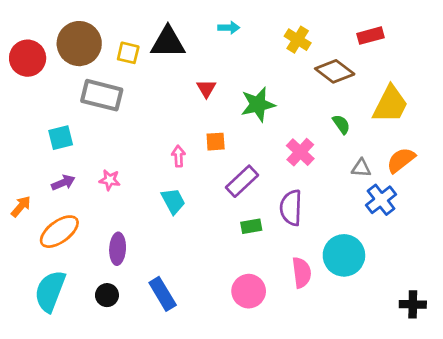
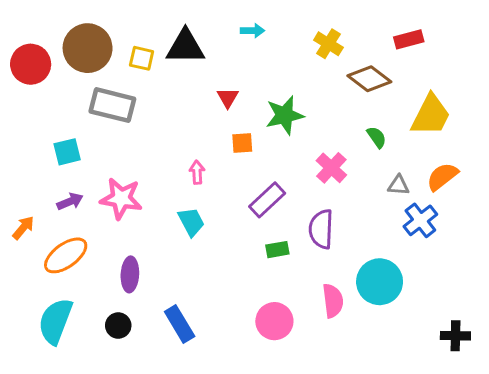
orange square: (216, 142) -> (242, 143), moved
pink star: (110, 180) -> (121, 198), size x1.8

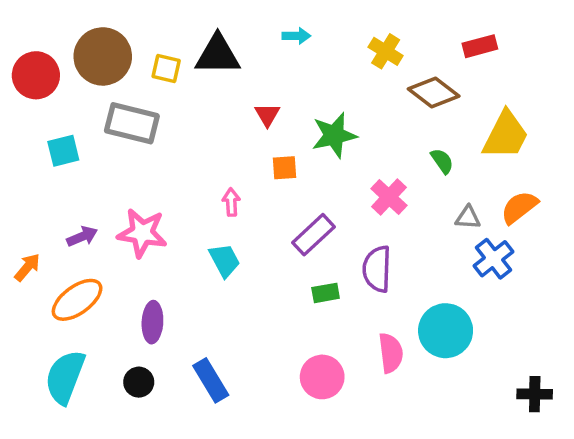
cyan square: (67, 152) -> (63, 151), moved

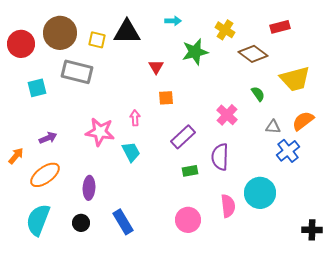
green star: (334, 135) -> (195, 52), moved
yellow trapezoid: (506, 135) -> (295, 79), turned 48
pink star: (142, 233) -> (100, 132), moved

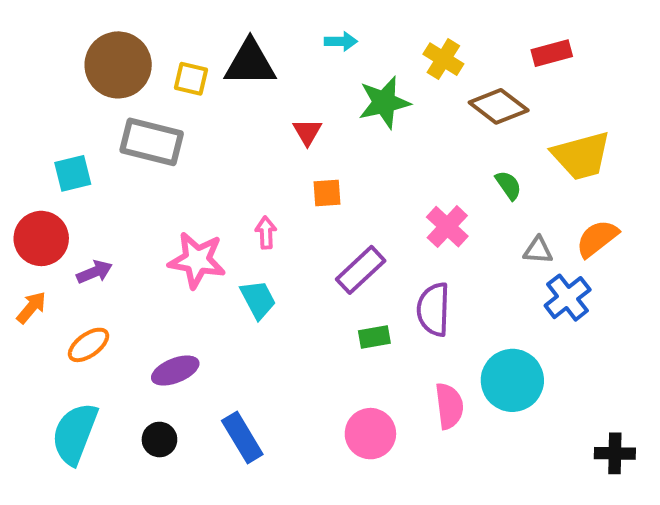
red circle: (21, 44) -> (41, 238), moved
orange ellipse: (45, 175) -> (89, 345), size x0.7
purple ellipse: (89, 188) -> (175, 371), turned 65

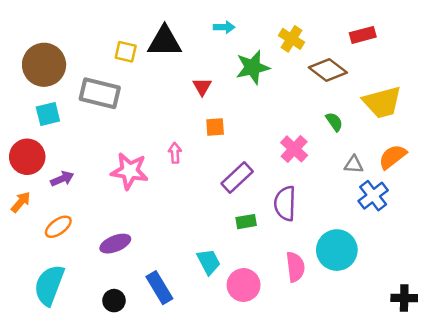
brown circle: (118, 65) -> (44, 65), moved
cyan trapezoid: (258, 300) -> (209, 262), moved
black circle: (159, 440) -> (114, 301), moved

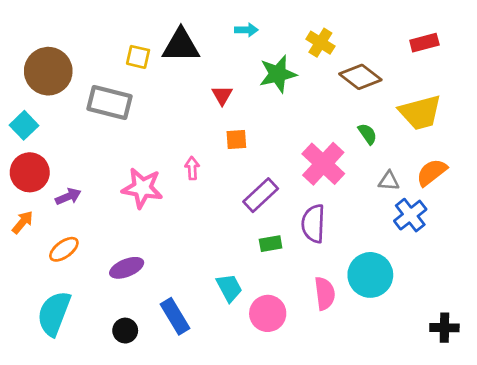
red rectangle: (363, 35) -> (424, 43), moved
cyan square: (48, 114) -> (24, 125), moved, turned -30
pink cross: (294, 149) -> (323, 164), size x1.4

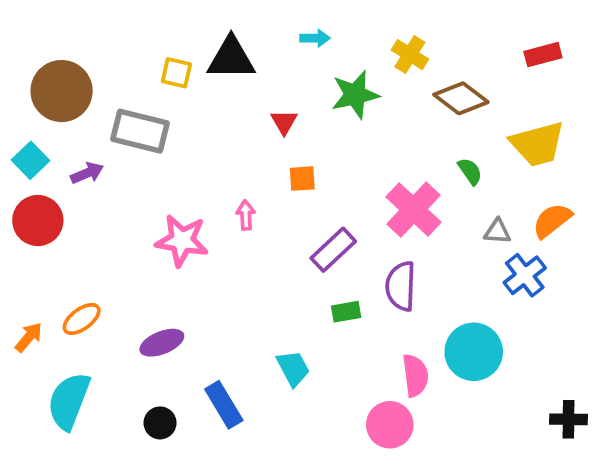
purple arrow: (68, 197) -> (87, 173), moved
orange arrow: (23, 222) -> (29, 337), moved
pink circle: (268, 313) -> (390, 425), moved

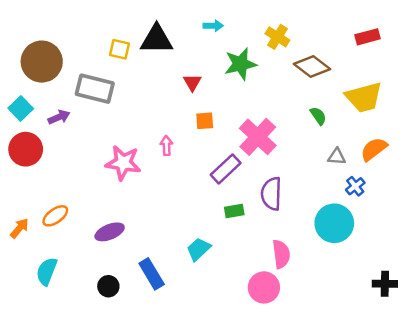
pink cross: (414, 210) -> (258, 137), moved
blue cross: (525, 275) -> (355, 186), size x0.7
cyan circle: (474, 352) -> (334, 223), moved
cyan trapezoid: (293, 368) -> (198, 249), turned -105
cyan semicircle: (69, 401) -> (47, 271), size x0.7

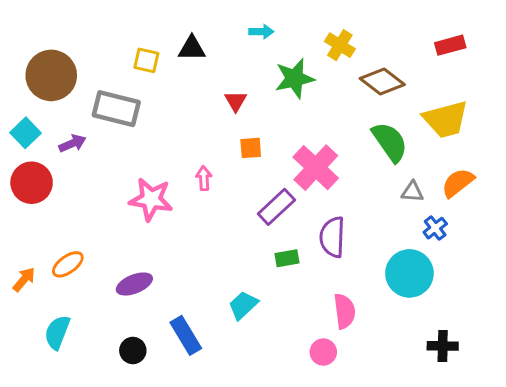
black triangle: (157, 39) -> (192, 48), size x0.7
green semicircle: (318, 116) -> (390, 142), size x1.8
black cross: (385, 284) -> (443, 346), moved
pink circle: (264, 287) -> (323, 352), size x0.7

